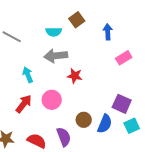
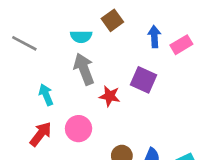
gray arrow: (56, 56) -> (84, 69), turned 75
pink rectangle: (124, 58) -> (181, 45), moved
purple square: (122, 104) -> (143, 80), moved

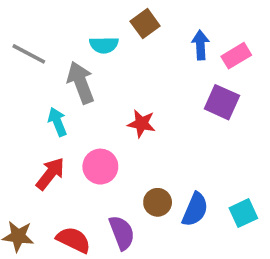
gray arrow: (84, 69) -> (81, 83), moved
purple square: (143, 80) -> (222, 102), moved

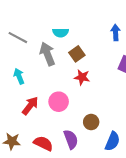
brown square: (145, 24) -> (77, 54), moved
cyan arrow: (57, 122) -> (19, 76), moved
blue semicircle: (195, 209) -> (112, 141), moved

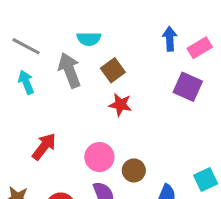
cyan arrow: (19, 76) -> (26, 82), moved
pink circle: (59, 102) -> (99, 157), moved

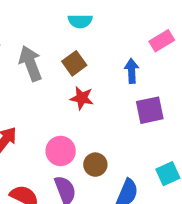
cyan semicircle: (89, 39) -> (80, 21), moved
blue arrow: (170, 39) -> (132, 71), moved
purple square: (188, 87) -> (150, 110), moved, turned -36

